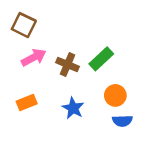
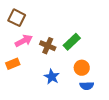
orange rectangle: (27, 102) -> (13, 64), moved

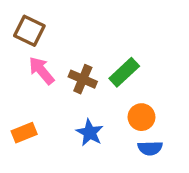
pink arrow: (24, 41) -> (41, 70), turned -102
orange rectangle: (13, 64) -> (24, 133), moved

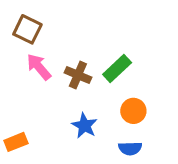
orange rectangle: (24, 133) -> (16, 142), moved
blue semicircle: (150, 148) -> (130, 148), moved

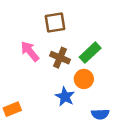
brown square: (27, 29) -> (55, 22), moved, turned -35
orange circle: (133, 111) -> (84, 79), moved

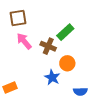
brown square: (55, 22) -> (18, 18), moved
green rectangle: (90, 53) -> (65, 32), moved

